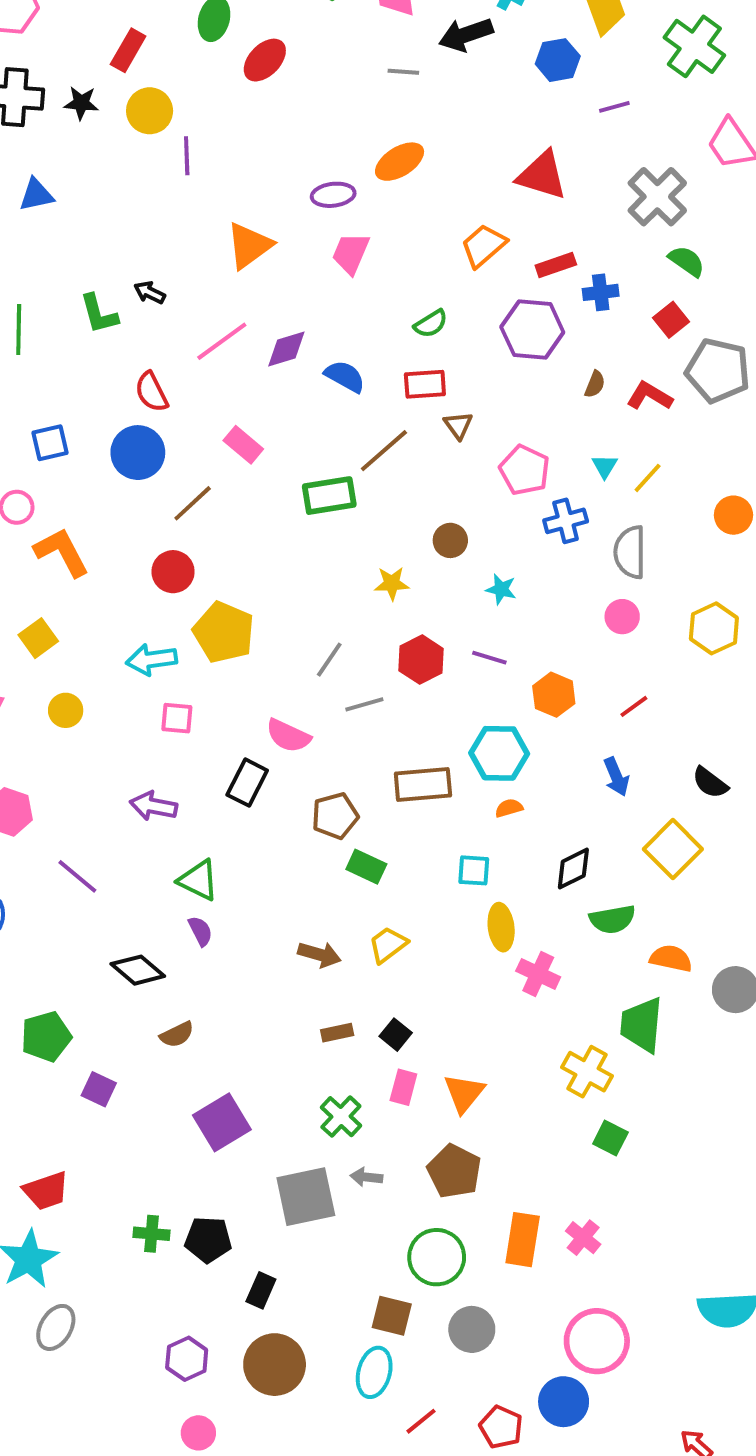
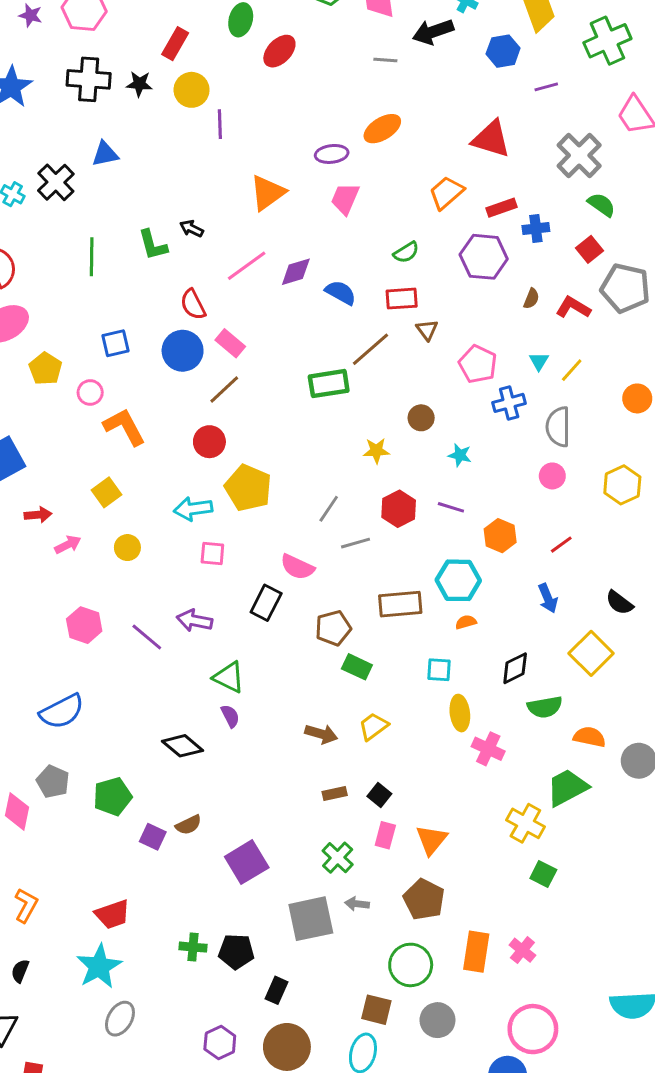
green cross: (694, 46) -> (607, 41), turned 30
pink rectangle: (243, 445) -> (230, 343), moved
purple line: (77, 876) -> (147, 637), moved
green trapezoid: (642, 1025) -> (567, 788), turned 57
brown semicircle: (177, 1035) -> (189, 825), moved

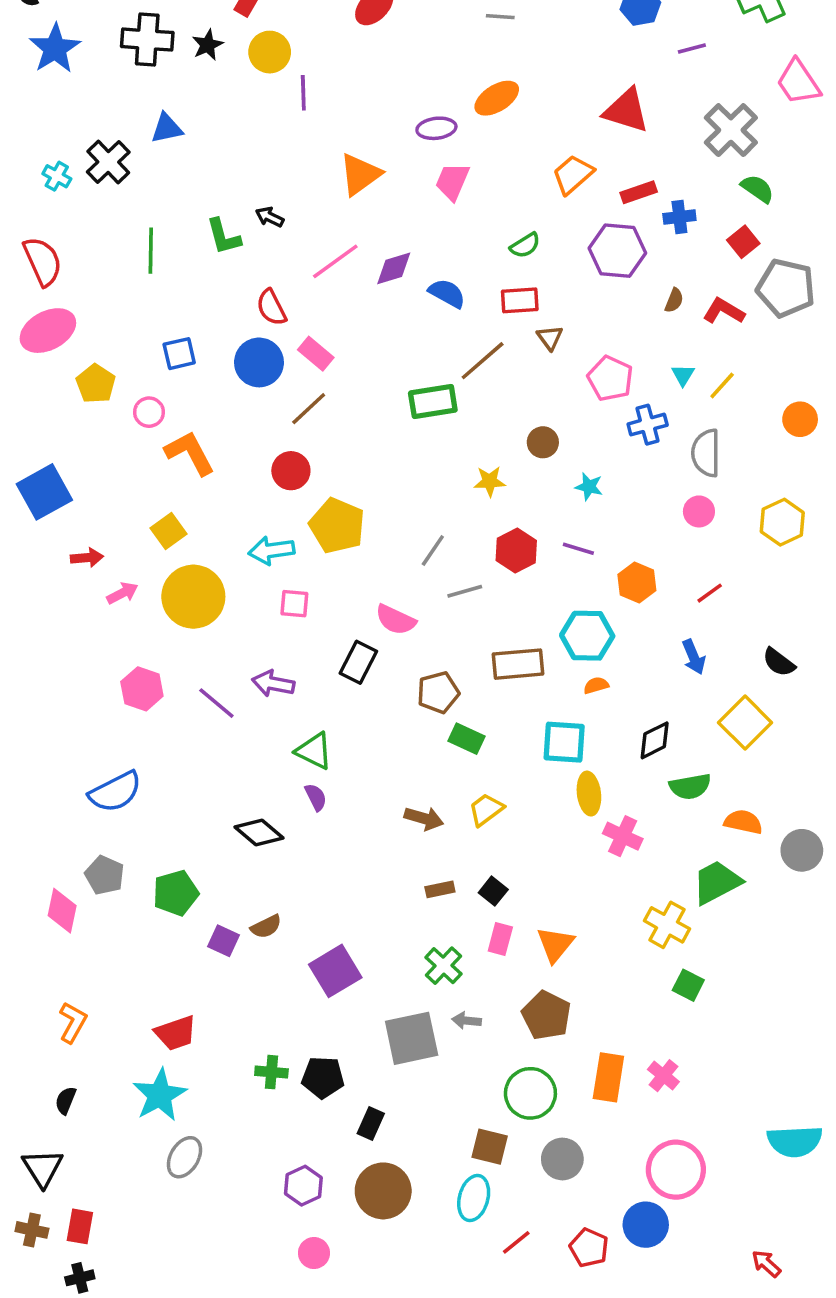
black star: (139, 84) -> (208, 45), turned -30
yellow circle: (127, 548) -> (193, 597), size x2.0
cyan square: (439, 670) -> (564, 742), size x1.5

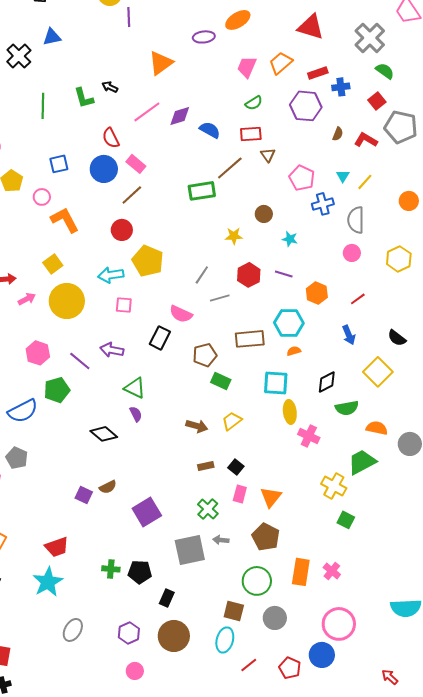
pink trapezoid: (452, 182) -> (247, 67), moved
green pentagon: (176, 893) -> (57, 390), moved
gray ellipse: (184, 1157) -> (73, 630), moved

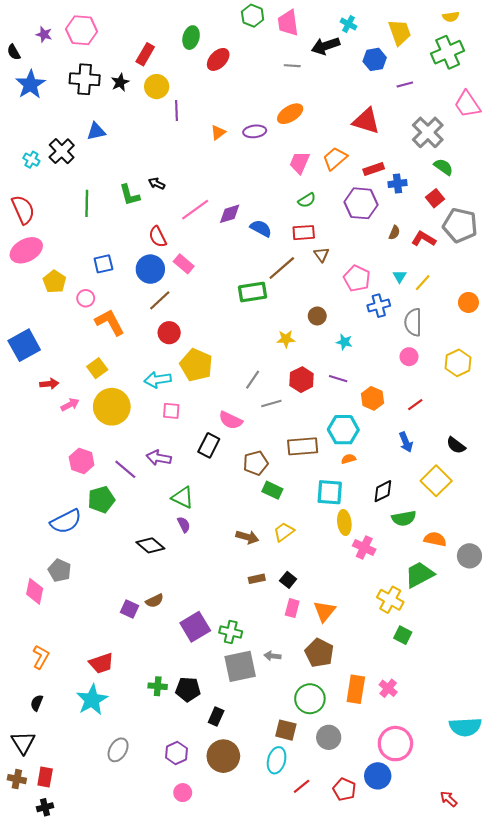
orange triangle: (161, 63) -> (218, 132), moved, size x0.6
brown line: (132, 195) -> (160, 300), moved
green cross: (208, 509) -> (231, 632), moved, turned -30

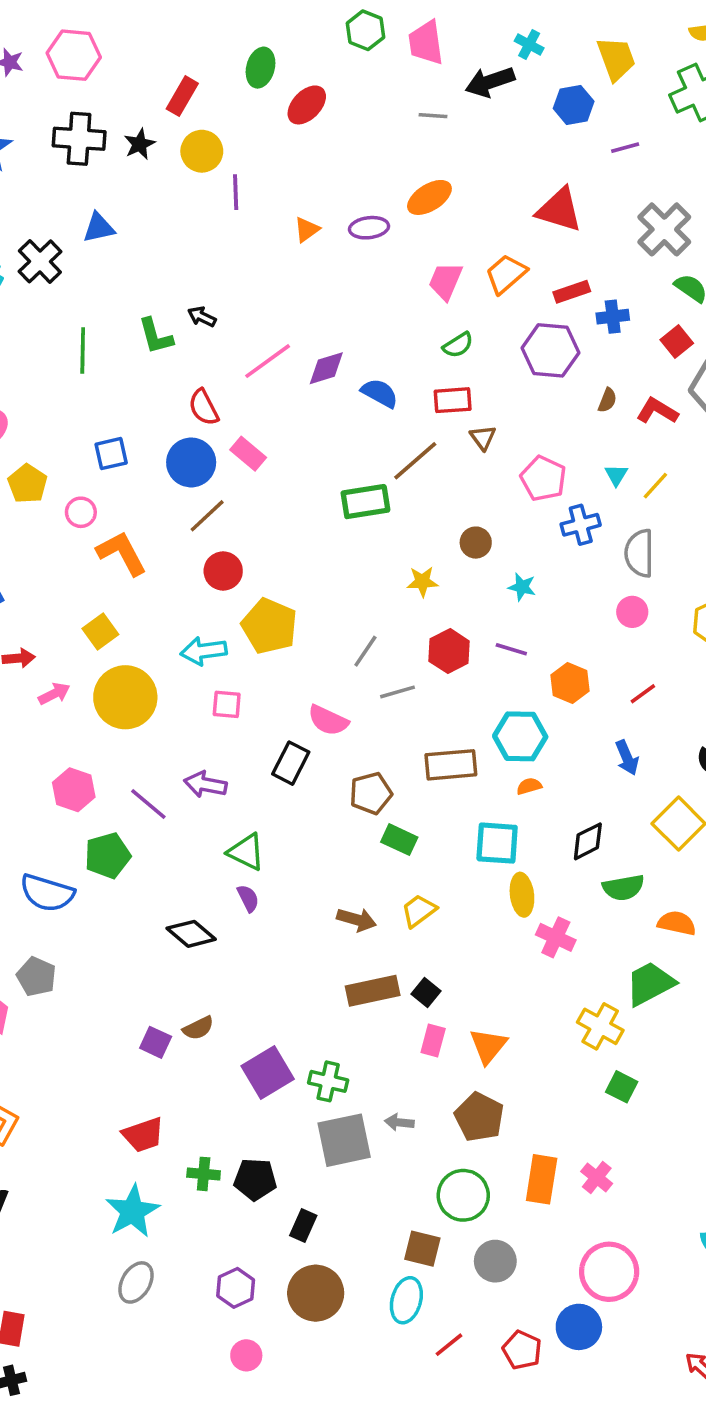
blue semicircle: (66, 521) -> (47, 893), turned 44
brown rectangle: (257, 579) -> (373, 991), size x1.8
red trapezoid: (101, 663) -> (143, 1135), moved
cyan star: (92, 700) -> (132, 1211), moved

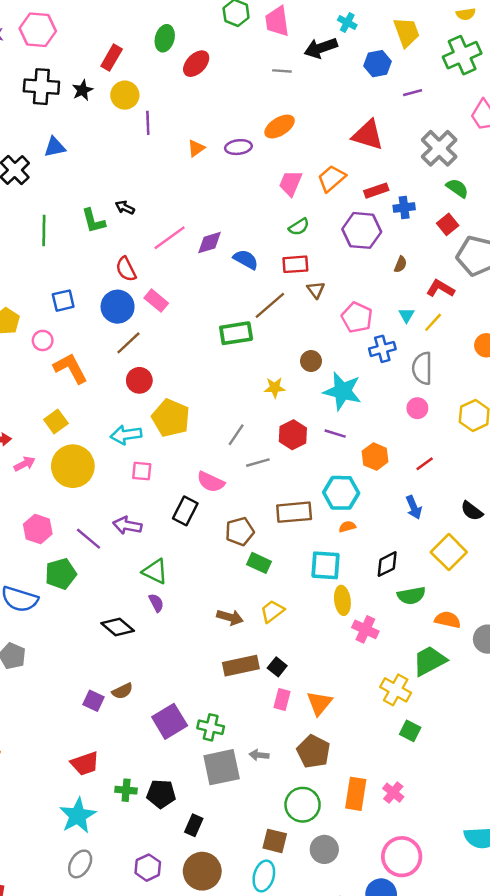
red L-shape: (657, 411) -> (440, 288), moved
cyan star: (522, 587) -> (342, 391), size x2.0

